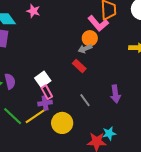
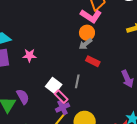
pink star: (33, 11) -> (29, 55), moved
red rectangle: (79, 66) -> (93, 61), moved
gray line: (85, 100) -> (77, 81), moved, turned 64

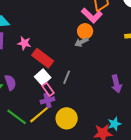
red rectangle: (93, 61) -> (43, 58), moved, size x1.5

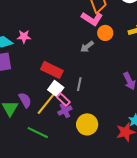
orange circle: (85, 31) -> (105, 33), moved
pink star: (24, 43) -> (24, 37), moved
yellow line: (40, 114) -> (46, 104), moved

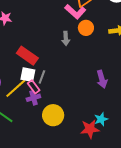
gray arrow: (87, 47) -> (66, 38), turned -64
gray line: (79, 84) -> (42, 77), moved
white square: (56, 89) -> (28, 75), turned -35

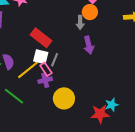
orange circle: (86, 28) -> (90, 12), moved
purple arrow: (102, 79) -> (89, 45), moved

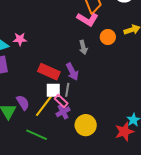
orange circle: (90, 12) -> (108, 37), moved
purple arrow: (89, 45) -> (72, 72), moved

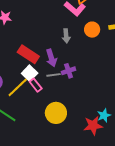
white square: (53, 90) -> (30, 73), turned 35
gray line: (67, 90) -> (54, 75), moved, turned 64
purple cross: (63, 112) -> (68, 71), moved

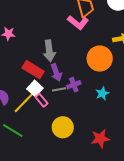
orange circle: (92, 30) -> (100, 59), moved, size x1.6
gray arrow: (66, 36) -> (49, 51), moved, size x1.5
cyan star: (104, 115) -> (102, 93), moved

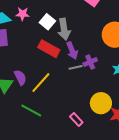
white square: (35, 88) -> (47, 22), moved
pink rectangle: (41, 100) -> (76, 119), moved
yellow circle: (63, 127) -> (101, 103), moved

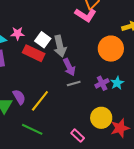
red rectangle: (49, 49) -> (34, 53), moved
purple cross: (90, 62) -> (102, 83), moved

